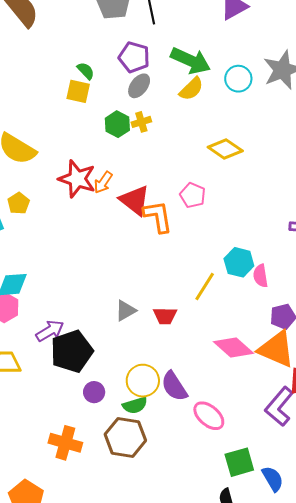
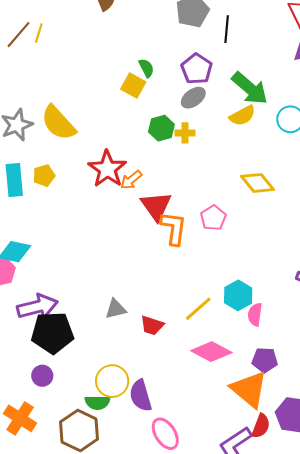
purple arrow: (50, 331) -> (37, 307), size x1.4
pink diamond: (233, 347) -> (211, 352), moved, turned -30
purple circle: (94, 392) -> (42, 376), moved

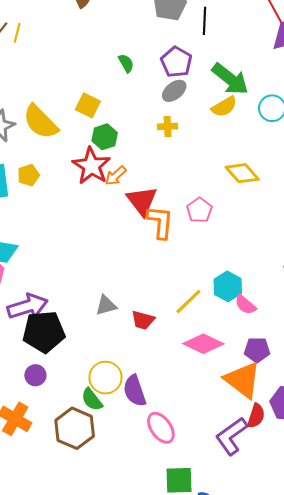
yellow square: (133, 85) -> (88, 105), moved
green hexagon: (161, 128) -> (105, 137), moved
pink semicircle: (255, 314) -> (245, 305), turned -55
green semicircle: (97, 402) -> (92, 400), turned 55

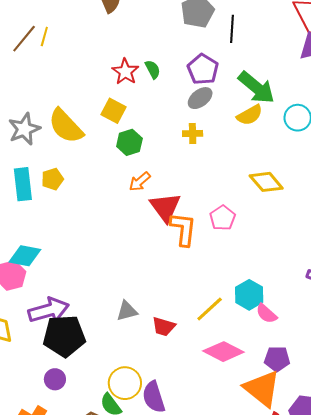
red star: (91, 166) -> (125, 72), moved, size x0.7

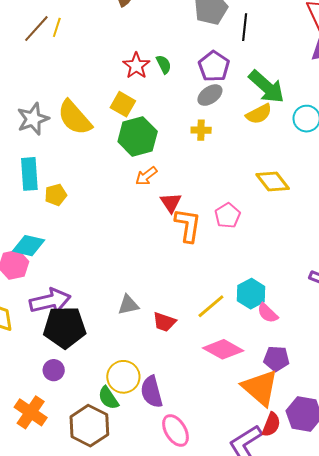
green hexagon: (129, 142) -> (138, 136), size x1.5
yellow pentagon: (52, 179) -> (56, 195), moved
red triangle: (165, 207) -> (171, 203), size x0.7

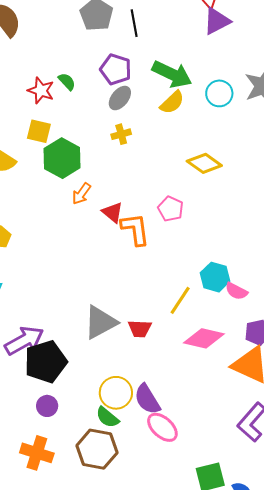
gray triangle: (128, 305) -> (100, 322), size x1.6
pink ellipse: (176, 430) -> (162, 427), moved

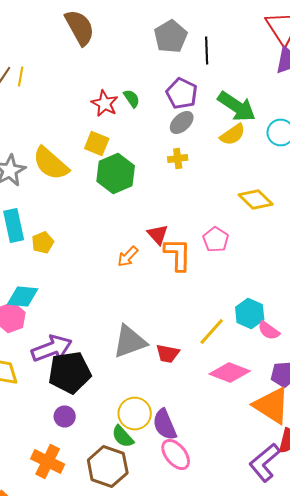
orange arrow: (81, 194) -> (128, 256), moved

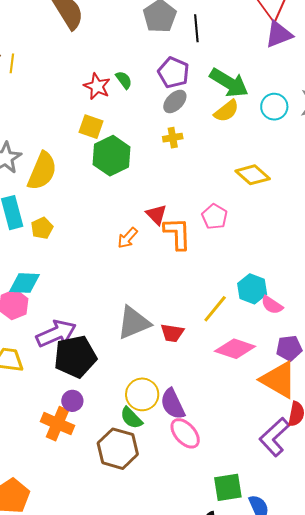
yellow semicircle: (51, 164) -> (42, 171), moved, turned -105
orange cross: (48, 462) -> (57, 424), moved

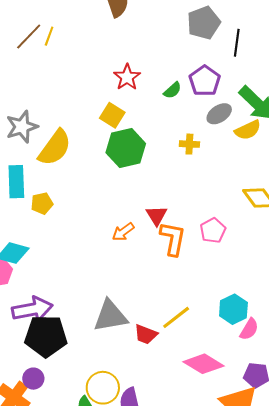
green semicircle: (124, 80) -> (173, 90), moved, turned 72
gray ellipse: (175, 101) -> (219, 114), moved
pink semicircle: (272, 305) -> (249, 329), turned -105
yellow line: (215, 309) -> (176, 317), moved

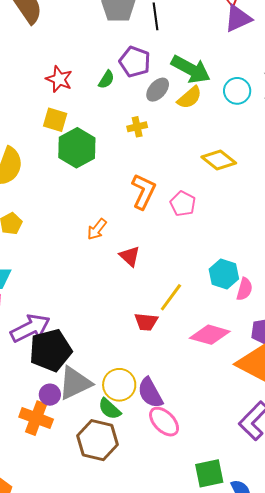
red triangle: (157, 215) -> (130, 256), moved
orange L-shape: (173, 239) -> (143, 191), moved, turned 30
gray triangle: (110, 316) -> (75, 383), moved

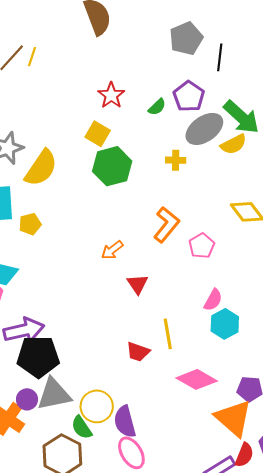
gray ellipse: (158, 90) -> (204, 129), size x1.5
pink semicircle: (244, 289) -> (213, 300), moved
yellow line: (171, 297) -> (168, 334), turned -60

